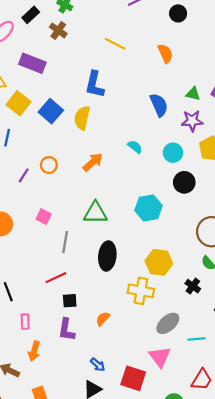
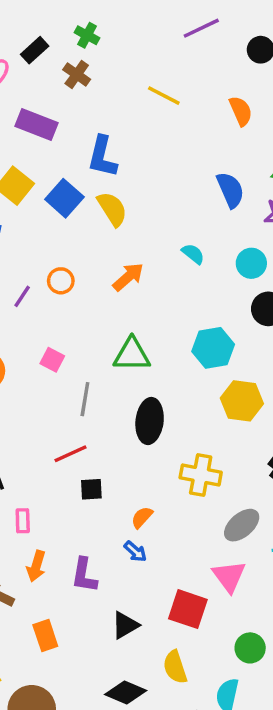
blue L-shape: (95, 85) -> (102, 157), moved
yellow semicircle: (82, 118) -> (112, 209), turned 135
yellow hexagon: (159, 262) -> (242, 401), moved
purple L-shape: (66, 330) -> (84, 575), moved
blue arrow: (98, 365) -> (135, 551), moved

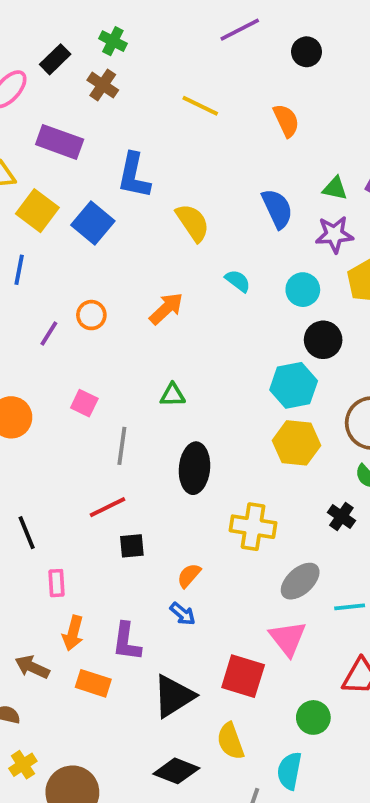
yellow semicircle: (112, 209) -> (193, 223), moved
cyan hexagon: (213, 348) -> (294, 385), moved
green triangle: (132, 355) -> (173, 395), size x0.6
black triangle: (125, 625) -> (174, 696), size x1.4
orange rectangle: (45, 636) -> (93, 683), moved, turned -52

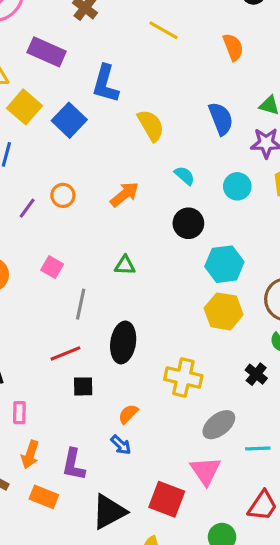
black circle: (323, 340) -> (188, 223), moved
black ellipse: (194, 468) -> (123, 342), moved

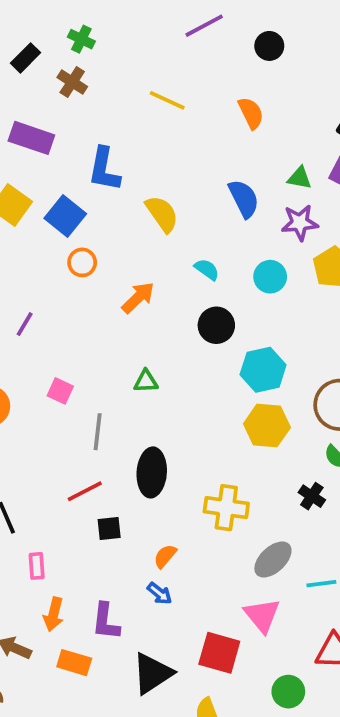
orange circle: (63, 195) -> (82, 262), moved

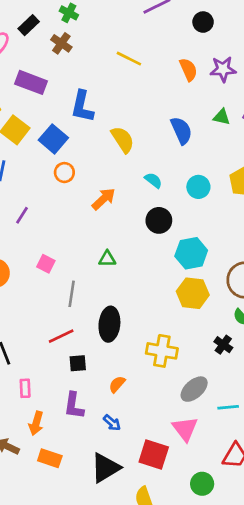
purple star: (300, 223) -> (223, 69), moved
blue arrow: (160, 593) -> (112, 423), moved
purple L-shape: (106, 622) -> (74, 406), moved

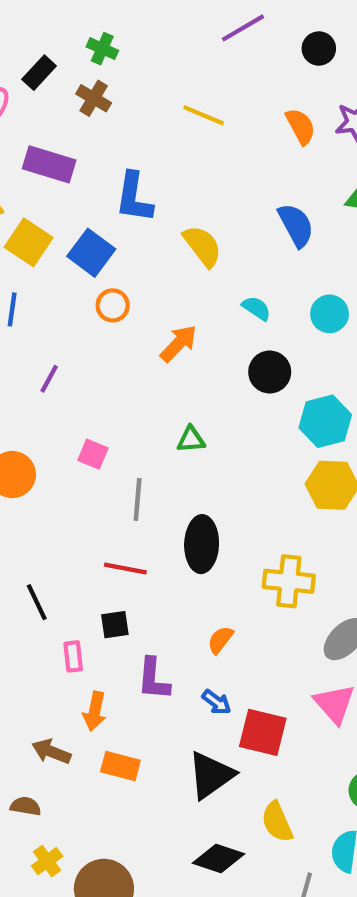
red line: (61, 336) -> (125, 569), turned 40
black square: (78, 363) -> (115, 625), moved
red square: (154, 454) -> (263, 732), moved

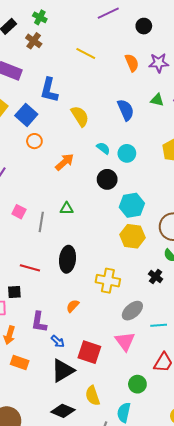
cyan circle: (330, 314) -> (127, 153), moved
gray line: (138, 499) -> (41, 222), moved
black square: (115, 625) -> (14, 292), moved
blue arrow: (216, 702) -> (58, 341), moved

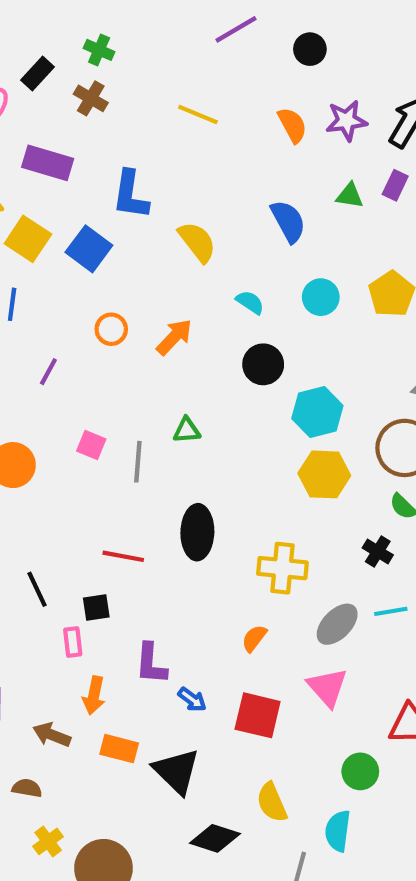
orange circle: (34, 141) -> (111, 329), moved
cyan circle: (127, 153) -> (321, 297), moved
orange semicircle: (73, 306) -> (254, 638), moved
cyan line: (159, 325) -> (391, 611), moved
black triangle: (63, 371) -> (176, 771), moved, turned -40

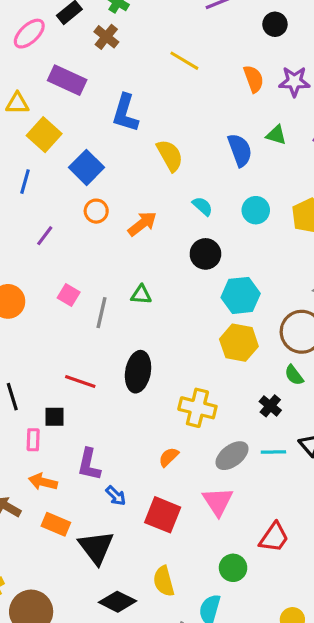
green triangle: (350, 196) -> (276, 135), moved
blue square: (89, 249) -> (86, 167), moved
orange arrow: (94, 695) -> (43, 482), turned 84

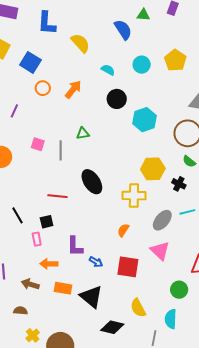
yellow hexagon: (239, 343) -> (153, 169), moved
black ellipse: (138, 372) -> (92, 182), turned -30

